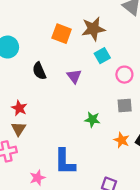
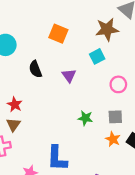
brown star: (93, 29) -> (107, 29), moved
pink circle: (124, 75) -> (118, 84), moved
gray square: (125, 105) -> (115, 117), moved

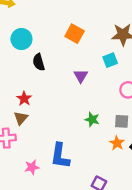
black semicircle: (35, 69) -> (39, 62), moved

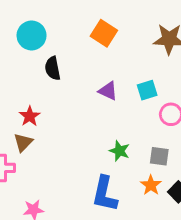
cyan square: (110, 60) -> (147, 90), moved
purple triangle: (81, 76) -> (108, 91), turned -40
blue L-shape: (60, 156) -> (105, 194), moved

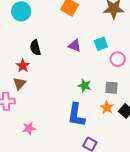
black semicircle: (53, 68) -> (35, 48), moved

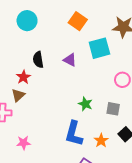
cyan square: (101, 44) -> (99, 48), moved, size x1.5
purple triangle: (75, 46) -> (70, 60), moved
orange star: (107, 107) -> (101, 141), moved

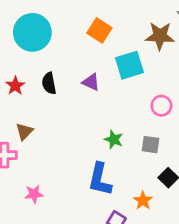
cyan circle: (27, 21) -> (32, 32), size x1.4
red star: (23, 77) -> (15, 86), moved
orange star: (101, 141) -> (143, 201), moved

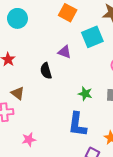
cyan circle: (32, 32) -> (17, 18), size x0.7
black semicircle: (49, 83) -> (46, 71), moved
brown triangle: (24, 131) -> (18, 93), turned -32

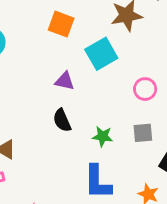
black semicircle: (46, 71) -> (62, 120), moved

